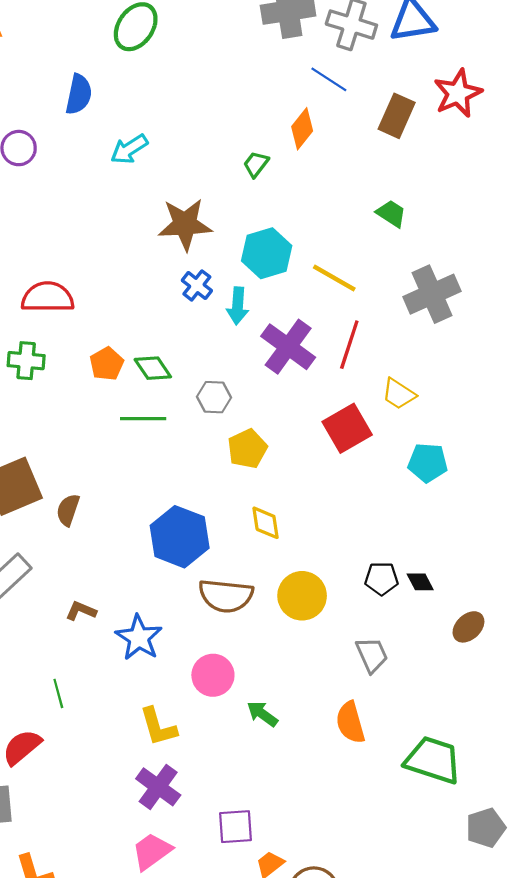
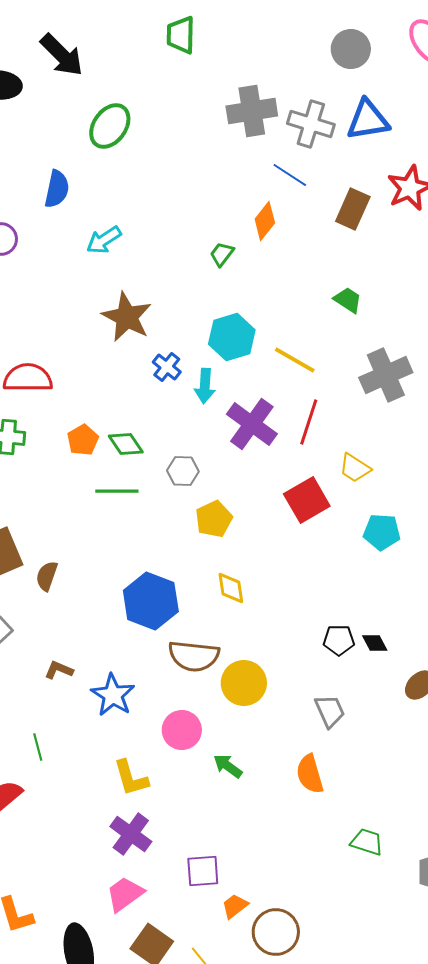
brown star: (185, 224) -> (127, 317), moved, turned 30
yellow circle: (302, 596) -> (244, 683), moved
green trapezoid: (433, 760) -> (367, 842), moved, size x0.6

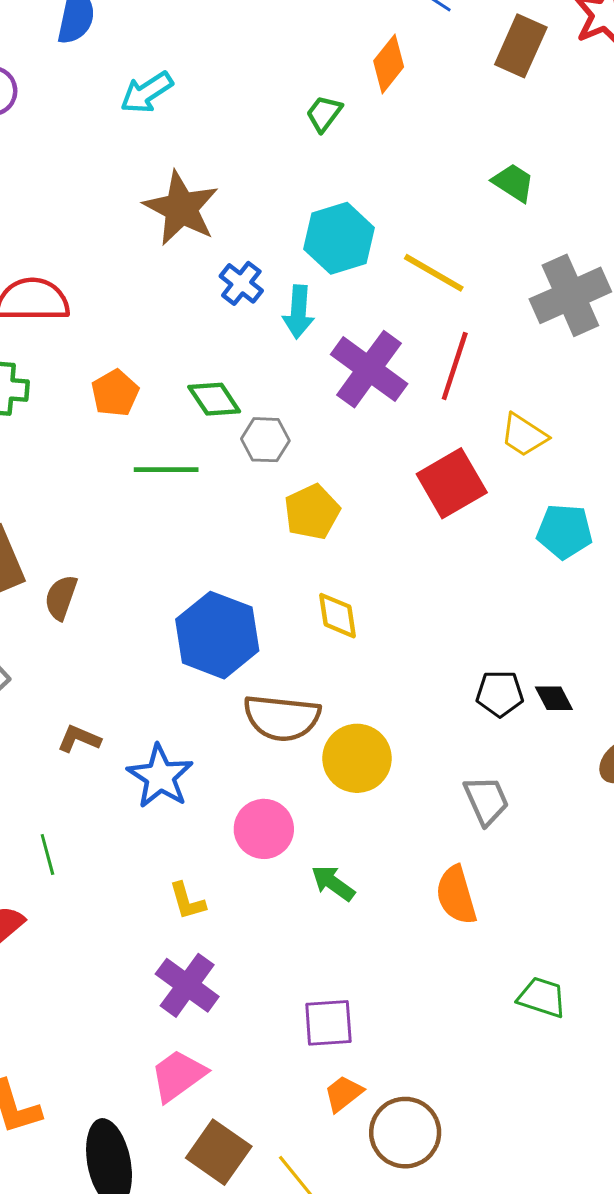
green diamond: (126, 444) -> (214, 399), moved
yellow L-shape: (131, 778) -> (187, 901), size x0.7
purple square: (203, 871) -> (328, 1023), moved

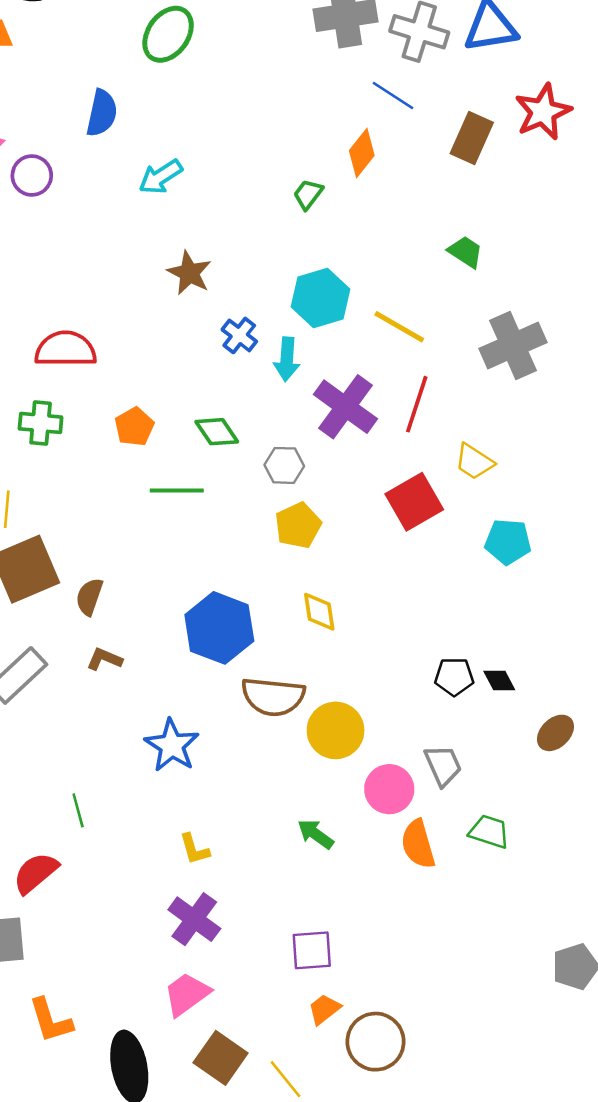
brown star: (181, 208) -> (189, 273), size x0.7
gray hexagon: (265, 440) -> (284, 465), moved
brown L-shape: (79, 739) -> (104, 659), moved
pink circle: (264, 829) -> (389, 789), moved
green trapezoid: (542, 997) -> (489, 832), moved

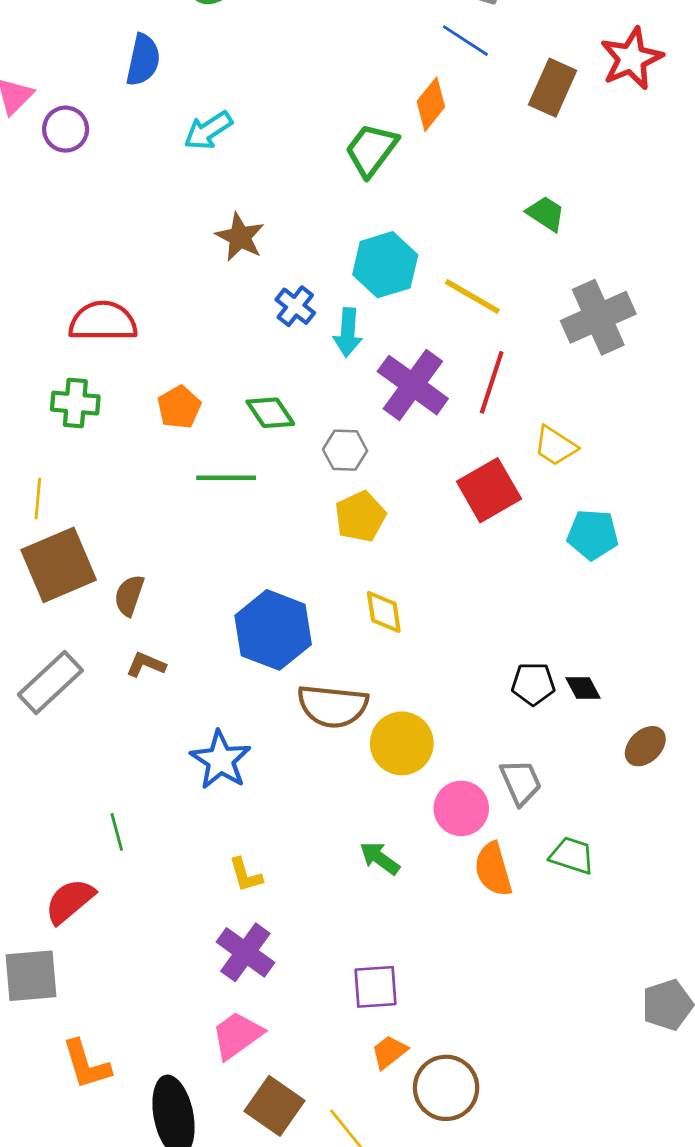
green trapezoid: (308, 194) -> (371, 150), size x1.6

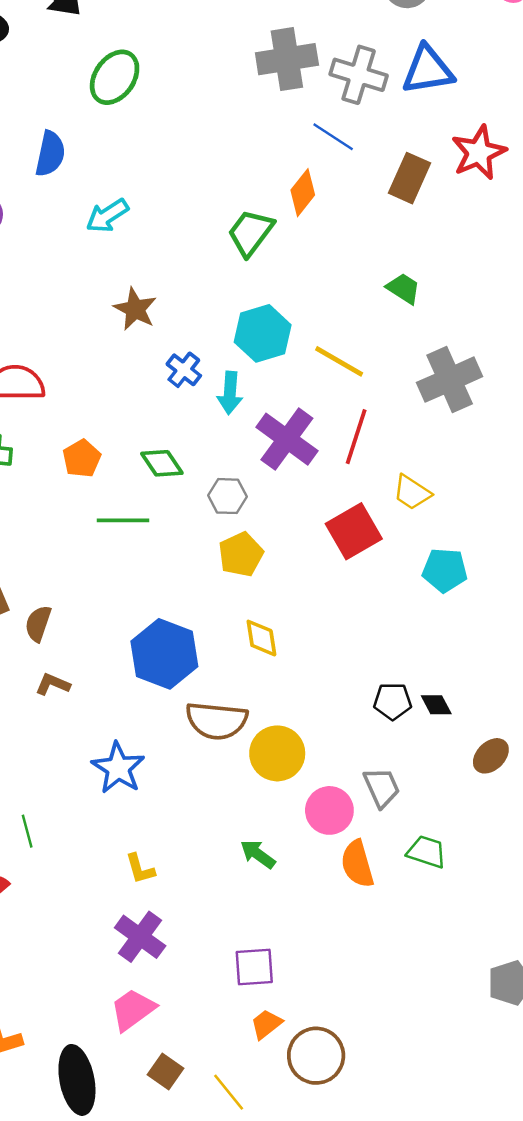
brown square: (275, 1106) -> (166, 1071), size x0.7

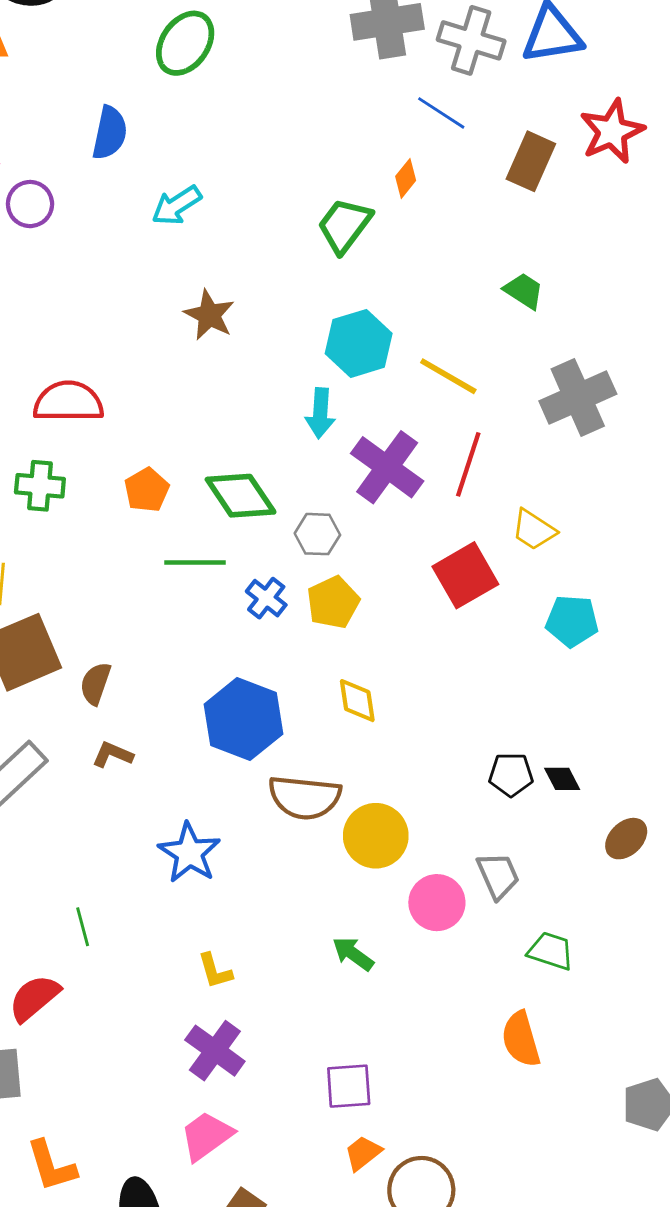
orange diamond: (303, 193) -> (406, 178), size x0.7
blue cross: (184, 370) -> (266, 598), moved
green diamond: (162, 463) -> (241, 496), size x1.4
orange semicircle: (357, 864) -> (521, 1039), moved

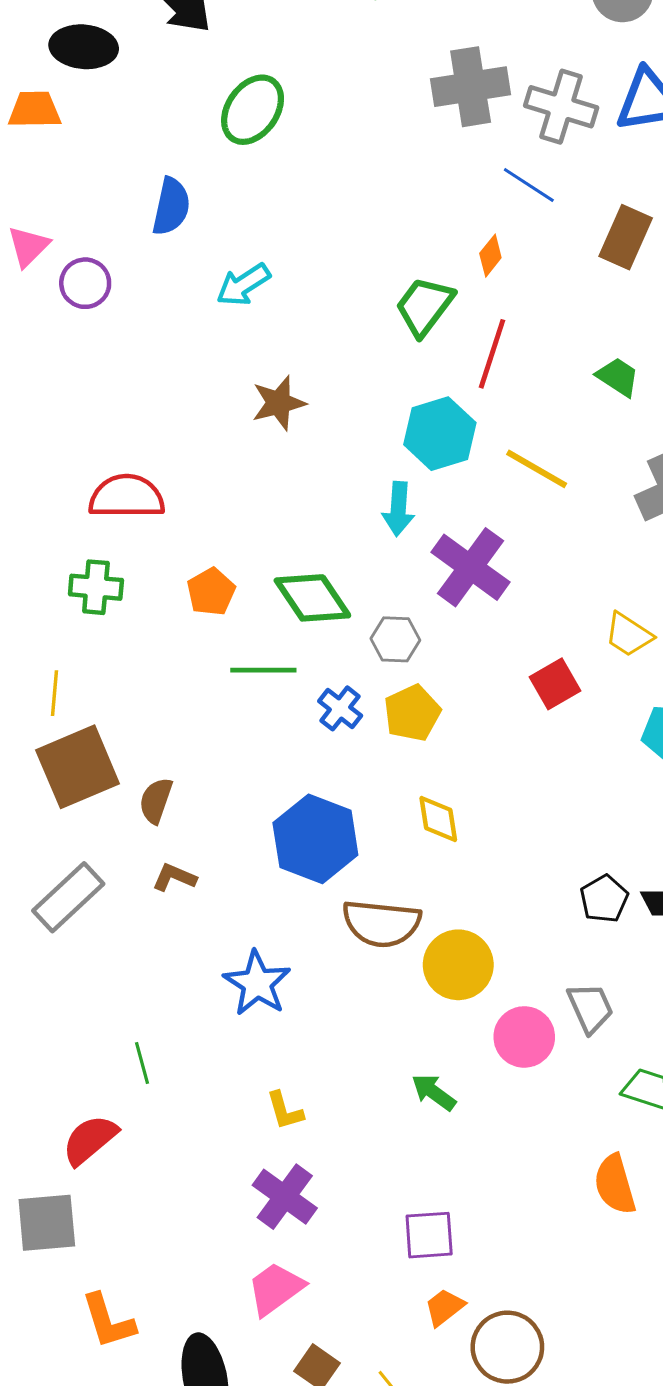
brown star: (209, 315) -> (279, 403), turned 30
red line: (468, 464) -> (492, 354), moved
red square: (465, 575) -> (555, 684), size x0.7
black pentagon: (511, 775) -> (604, 899), turned -30

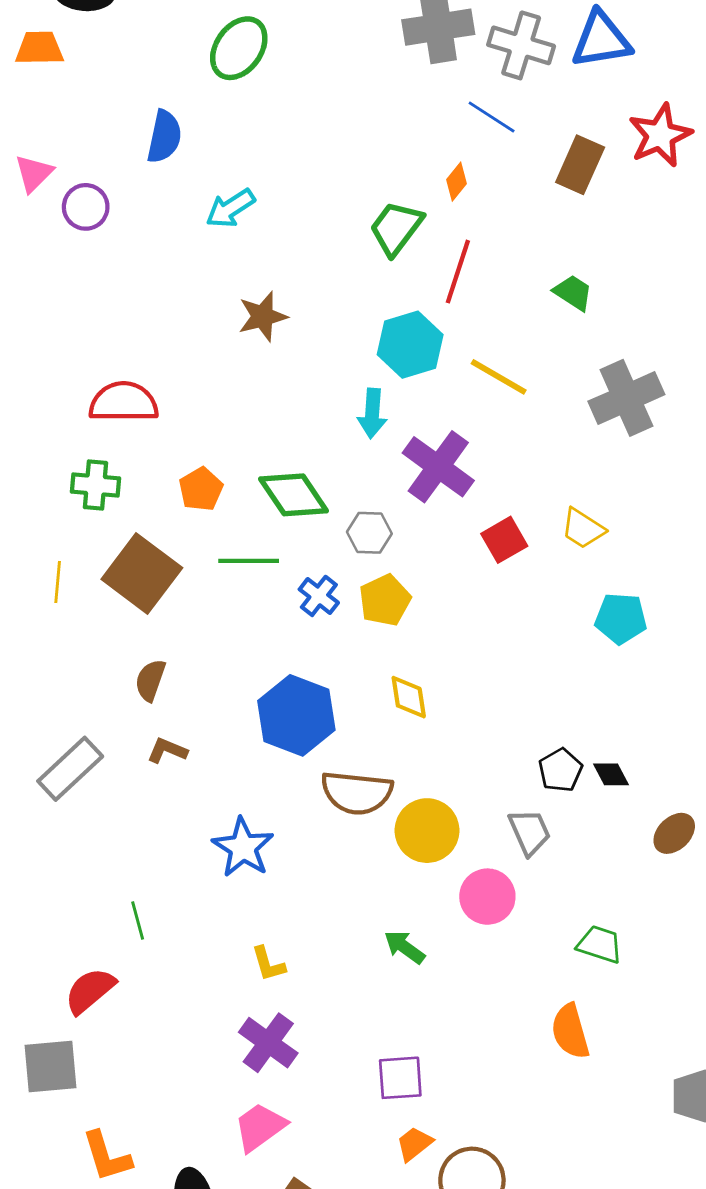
red square: (555, 684) -> (504, 540), moved
brown square: (78, 767) -> (142, 574), moved, turned -30
gray trapezoid: (590, 1008) -> (530, 832), moved

